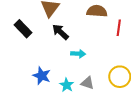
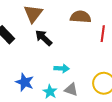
cyan arrow: (78, 54) -> (62, 68), moved

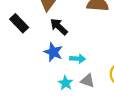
blue star: (25, 82) -> (53, 52), moved

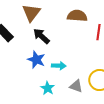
gray triangle: (88, 81) -> (76, 86), moved

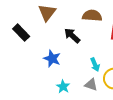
black arrow: (41, 36) -> (72, 36), moved
cyan arrow: (59, 66) -> (95, 65), moved, turned 64

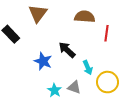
black arrow: (72, 36) -> (67, 50), moved
gray triangle: (91, 85) -> (74, 87), moved

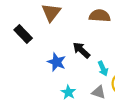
gray triangle: (74, 87) -> (99, 92), moved

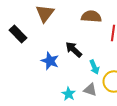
cyan star: (68, 92) -> (69, 94), moved

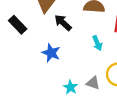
black arrow: (74, 50) -> (63, 23), moved
cyan arrow: (94, 67) -> (97, 43), moved

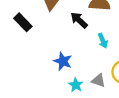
black arrow: (63, 23) -> (79, 20), moved
blue star: (51, 53) -> (63, 61), moved

